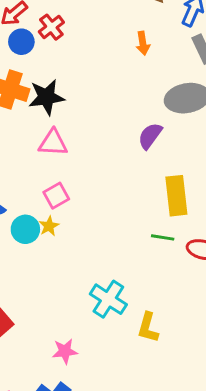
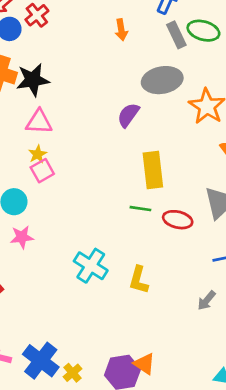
yellow star: (49, 226) -> (38, 154), moved
yellow L-shape: (148, 327) -> (139, 280), moved
pink star: (65, 351) -> (22, 237), moved

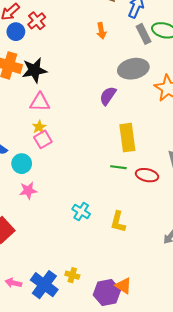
cyan cross: (91, 266) -> (81, 212), size x0.7
yellow cross: (73, 373) -> (72, 275), moved, turned -32

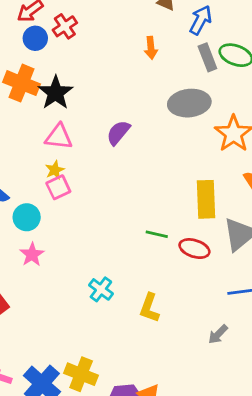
black star: (34, 70) -> (56, 93), turned -30
purple semicircle: (108, 96) -> (118, 133), moved
yellow rectangle: (127, 138) -> (206, 199), moved
pink star: (28, 191) -> (32, 254), turned -30
yellow cross: (72, 275) -> (81, 374), size x1.6

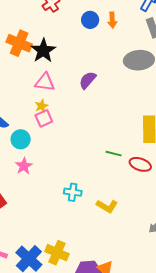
blue circle: (35, 38) -> (90, 20), moved
cyan cross: (101, 289) -> (73, 192), turned -30
yellow L-shape: (149, 308) -> (107, 206), turned -80

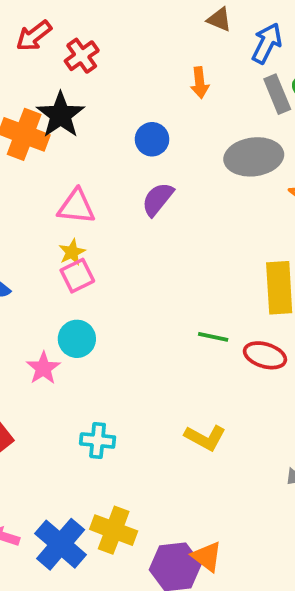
blue circle: (90, 20) -> (152, 139), moved
black star: (43, 51) -> (61, 115), moved
cyan circle: (21, 139) -> (77, 339), moved
cyan cross: (73, 192) -> (98, 440), moved

